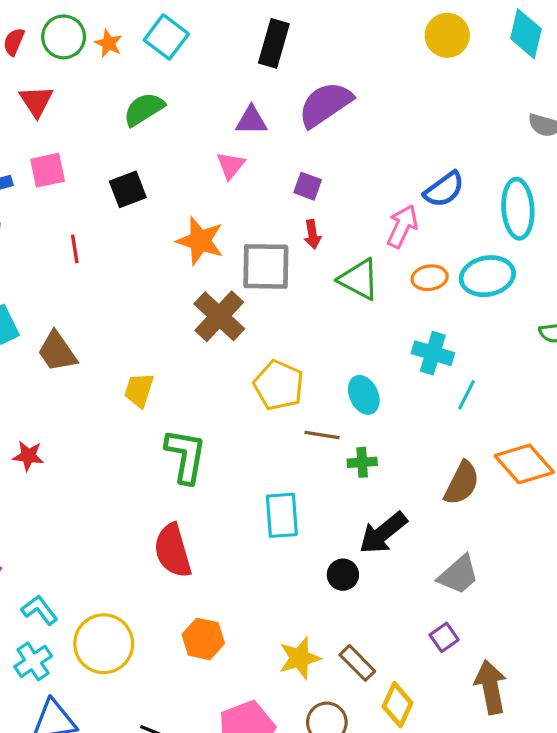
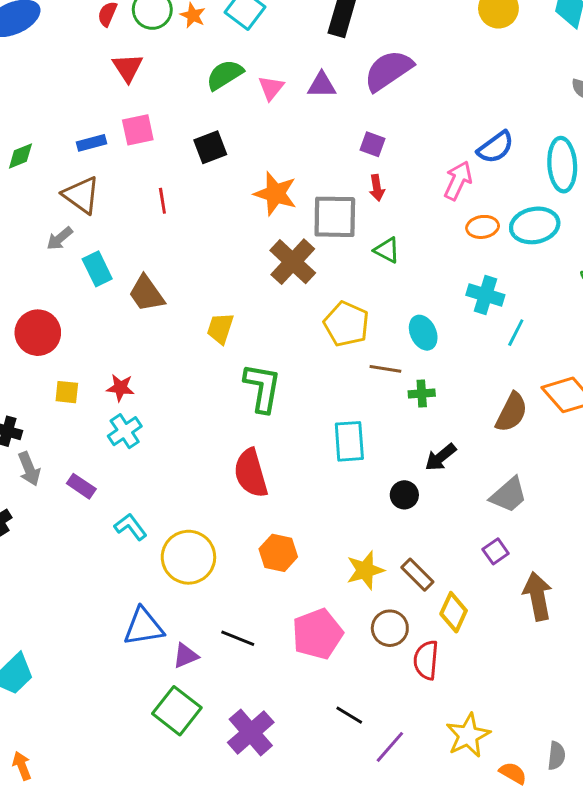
pink triangle: (231, 165) -> (271, 88), moved
green triangle: (359, 279) -> (387, 250), moved, size x0.7
black arrow: (383, 533) -> (441, 457), size x0.7
cyan cross: (33, 661) -> (125, 431), moved

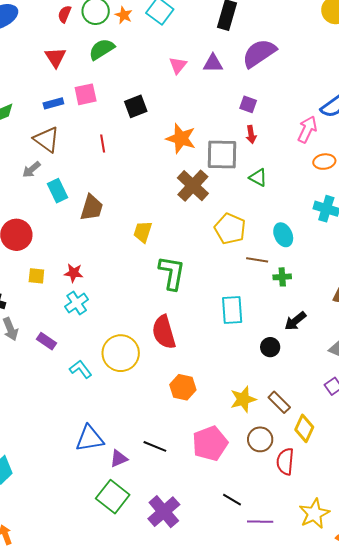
red triangle: (128, 68) -> (55, 57), moved
green semicircle: (225, 75) -> (102, 49), moved
brown trapezoid: (146, 294) -> (92, 208), turned -128
yellow circle: (188, 557) -> (121, 353), moved
purple line: (390, 747) -> (260, 522), turned 50

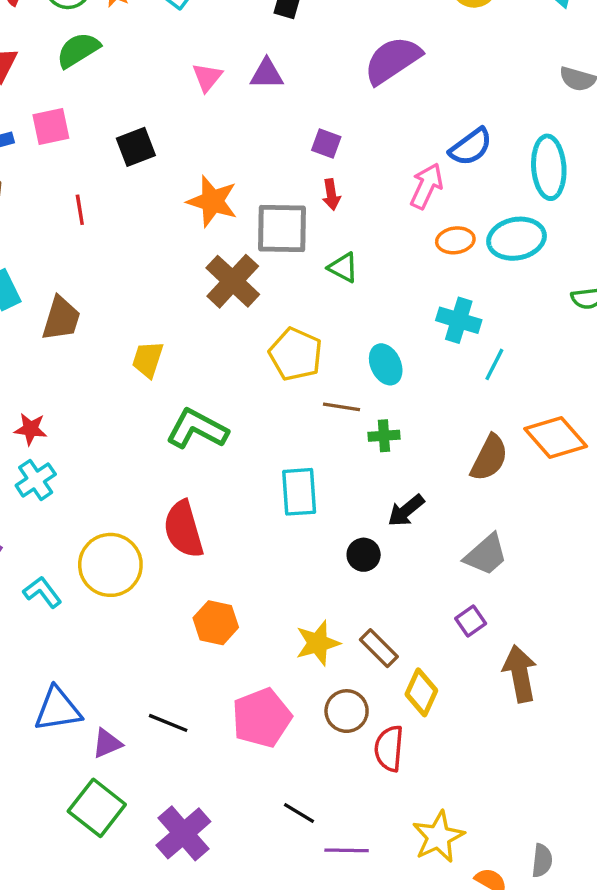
purple semicircle: (259, 53) -> (392, 60), moved
green L-shape: (172, 273) -> (197, 429), turned -72

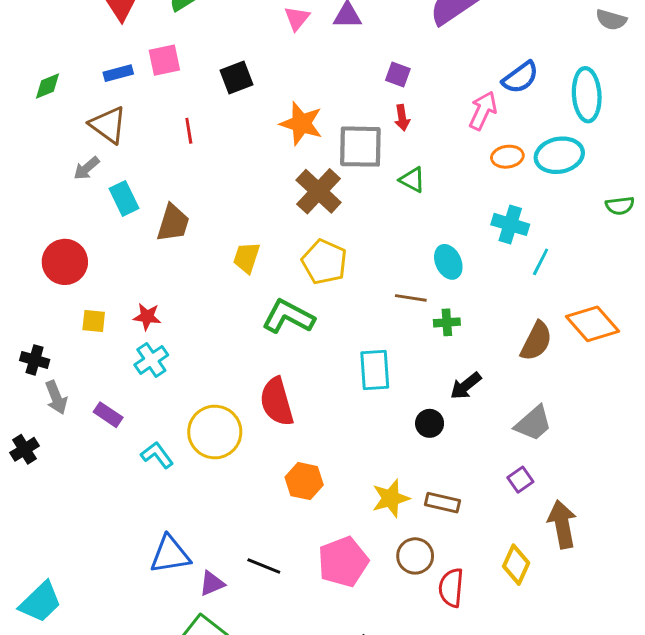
yellow pentagon: (296, 354) -> (324, 262), moved
brown rectangle: (379, 648) -> (443, 503), turned -32
yellow diamond: (421, 692) -> (516, 565), moved

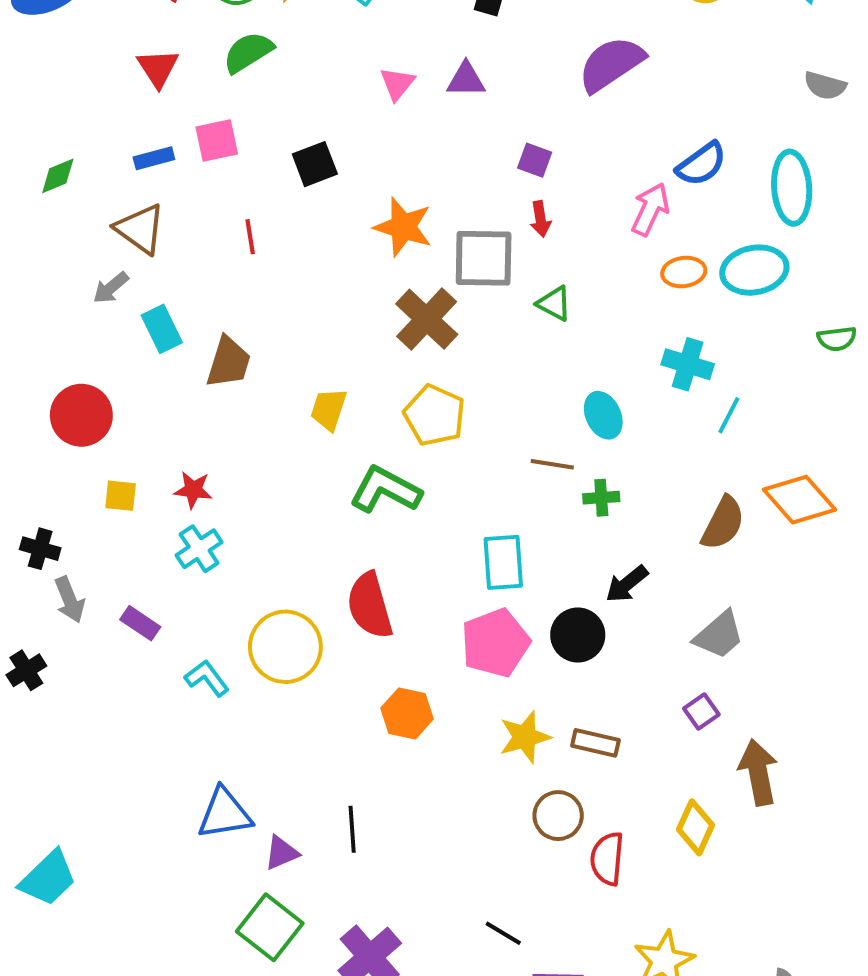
black circle: (430, 423) -> (578, 635), size x1.4
pink pentagon: (343, 562) -> (495, 643), moved
black line: (264, 566) -> (352, 829), turned 64

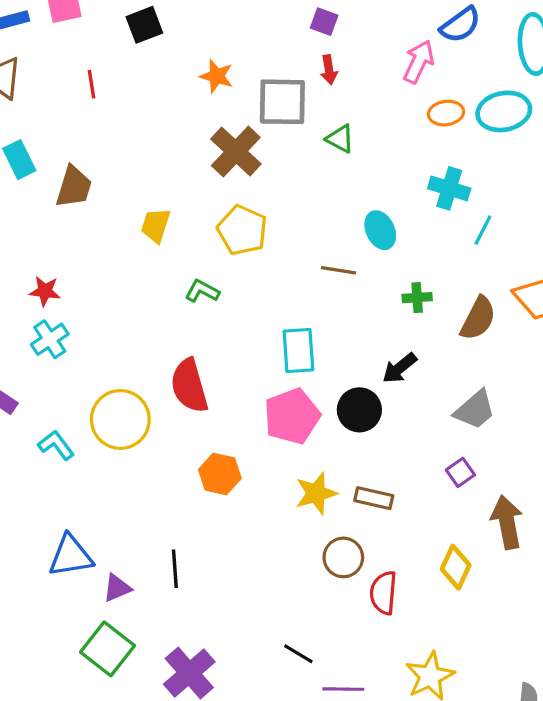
orange star: (403, 227) -> (217, 76), size x0.7
green L-shape: (385, 490) -> (202, 291), size x0.6
green cross: (601, 498) -> (417, 298), moved

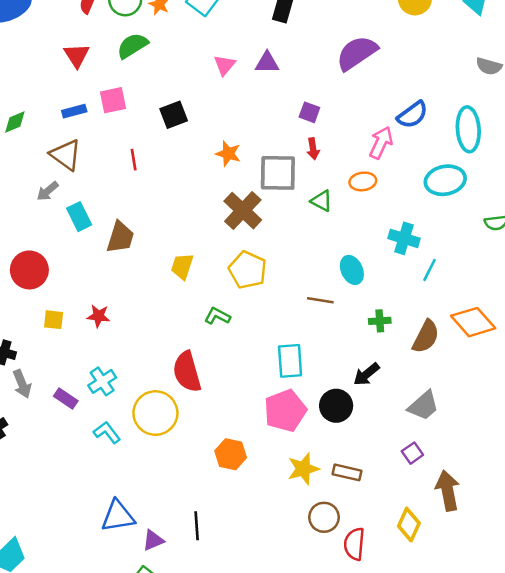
orange ellipse: (446, 113) -> (363, 181), moved
cyan cross: (50, 339) -> (102, 381), moved
red semicircle: (189, 386) -> (187, 372), moved

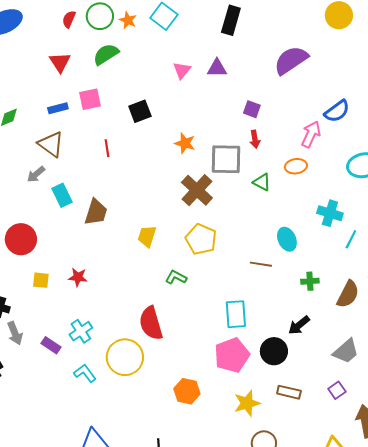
brown rectangle: (347, 472) -> (289, 392), moved

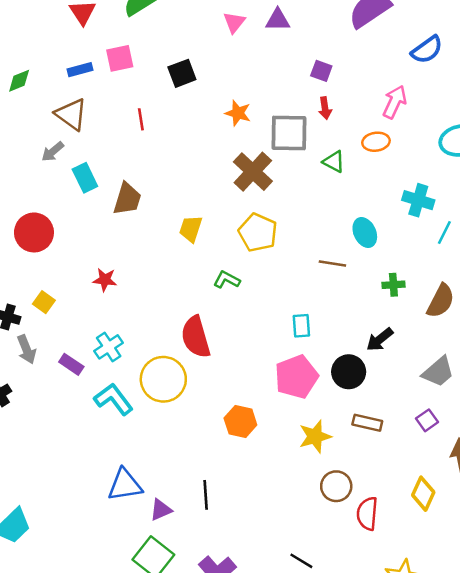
blue semicircle: (337, 111) -> (427, 50), moved
yellow square: (41, 280) -> (44, 302), moved, turned 30
cyan rectangle: (236, 314) -> (301, 326), size x0.7
cyan L-shape: (85, 373) -> (114, 399), size x1.4

